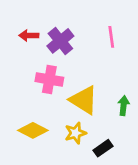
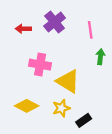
purple cross: (60, 41) -> (55, 22), moved
green arrow: (124, 106) -> (100, 57), moved

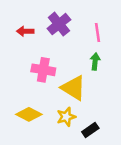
green arrow: (100, 57) -> (95, 61), moved

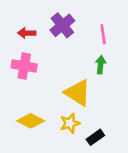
pink cross: (43, 70) -> (24, 66), moved

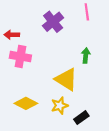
red arrow: (27, 33) -> (12, 35), moved
pink line: (103, 34) -> (87, 12), moved

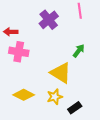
green arrow: (86, 55) -> (79, 51), turned 32

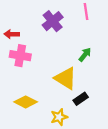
yellow star: (55, 97) -> (59, 117), moved
black rectangle: (75, 108) -> (81, 99), moved

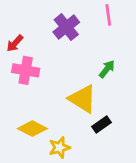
red arrow: (12, 34) -> (15, 43), turned -48
yellow star: (59, 117) -> (59, 148), moved

